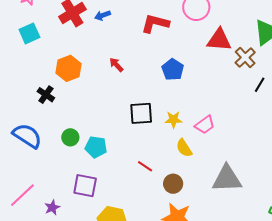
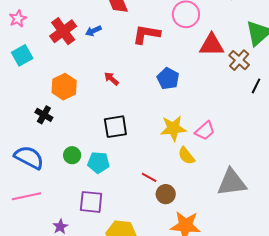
black square: (141, 113) -> (115, 127), moved
yellow star: (174, 120) -> (173, 128), size x1.5
brown circle: (173, 184) -> (166, 194), moved
pink line: (22, 195) -> (27, 196), moved, turned 36

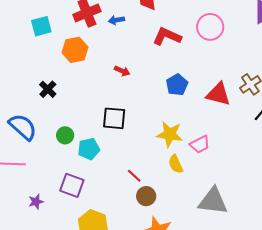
red triangle: (212, 45) -> (218, 94), moved
red arrow: (111, 79) -> (122, 71), turned 147
orange hexagon: (64, 87) -> (75, 50), moved
cyan pentagon: (98, 162) -> (89, 149), turned -30

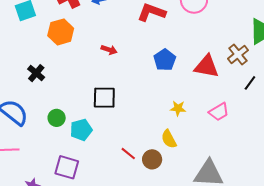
yellow star: (170, 134) -> (178, 108), moved, size x0.6
pink trapezoid: (200, 144) -> (219, 112), moved
brown circle: (146, 196) -> (152, 159), moved

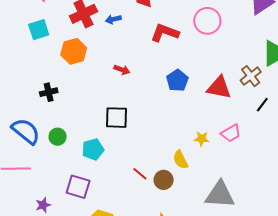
black cross: (36, 73) -> (49, 92), turned 36
yellow star: (178, 108) -> (202, 139), moved
green circle: (57, 118) -> (58, 137), moved

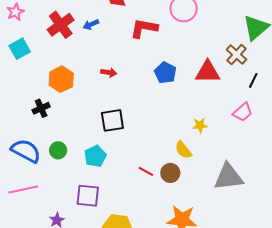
orange hexagon: (74, 51) -> (61, 79), moved
pink trapezoid: (231, 133) -> (243, 112), moved

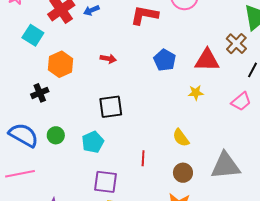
cyan square: (20, 49) -> (33, 35), moved, turned -30
yellow star: (200, 125) -> (196, 93), moved
red line: (146, 171) -> (143, 158), turned 63
brown circle: (170, 173) -> (183, 173), moved
purple square: (88, 196) -> (106, 182), moved

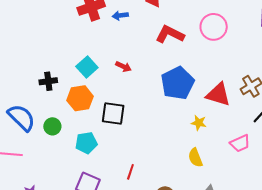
cyan square: (33, 35) -> (87, 67), moved
blue pentagon: (165, 60) -> (178, 83), size x1.5
orange hexagon: (61, 64) -> (80, 98), moved
yellow semicircle: (181, 138) -> (195, 158), moved

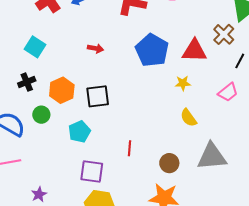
cyan square: (87, 67) -> (35, 47), moved
green circle: (52, 126) -> (41, 115), moved

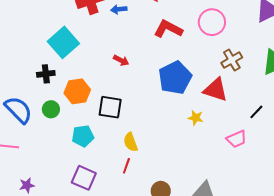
brown cross: (224, 34) -> (232, 60), moved
cyan square: (35, 47) -> (63, 42), size x1.4
yellow semicircle: (189, 118) -> (131, 142), moved

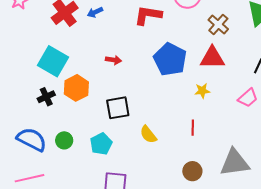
orange hexagon: (77, 91) -> (76, 88), moved
green circle: (51, 109) -> (64, 140), moved
red line: (126, 166) -> (193, 128), moved

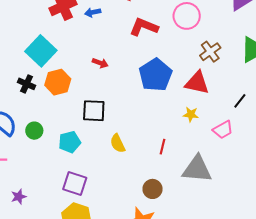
yellow star: (202, 91) -> (191, 114), moved
black cross: (46, 97) -> (27, 84), turned 36
gray triangle: (235, 163) -> (197, 169), moved

